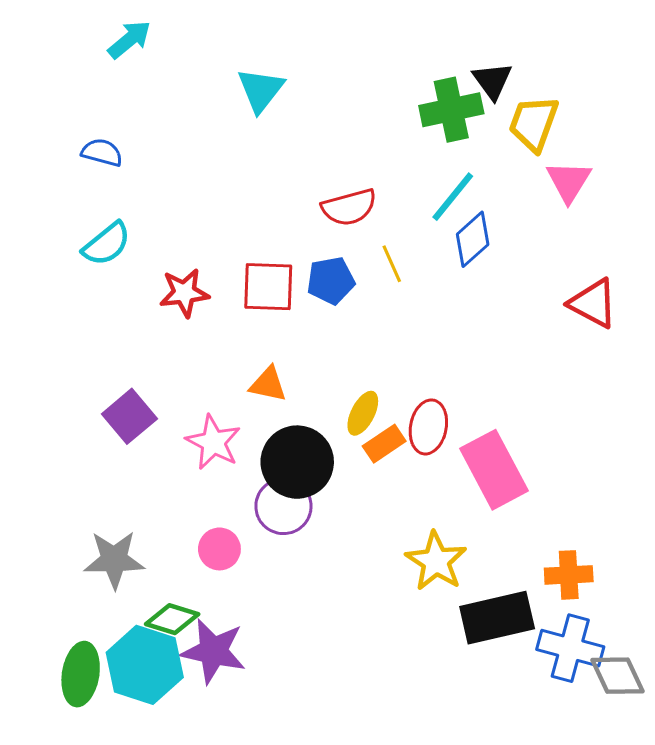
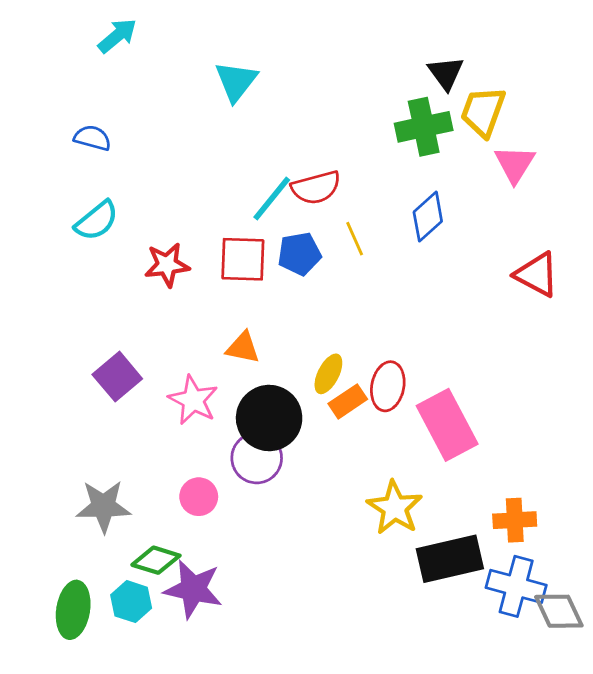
green cross: (451, 110) -> (424, 127), moved
cyan line: (453, 197) -> (272, 199), moved
cyan hexagon: (145, 665) -> (131, 602), size x0.6

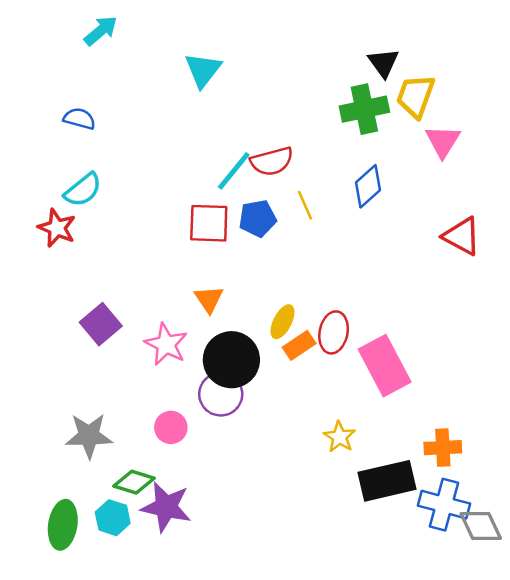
red star: (167, 265) -> (57, 228), moved, turned 30
orange triangle: (243, 348) -> (209, 299), turned 44
yellow star: (395, 508) -> (339, 437), size x0.7

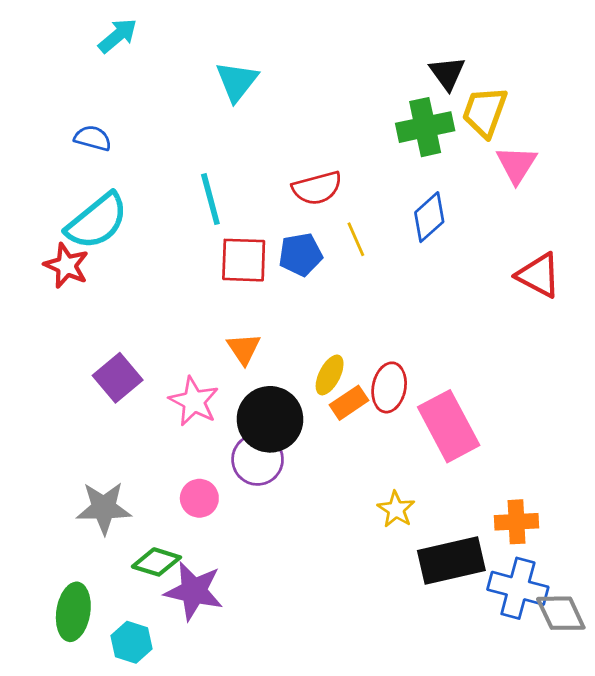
cyan line: (234, 171) -> (210, 199), moved, turned -54
cyan semicircle: (83, 190) -> (97, 221), size x1.4
cyan hexagon: (113, 518) -> (131, 642), moved

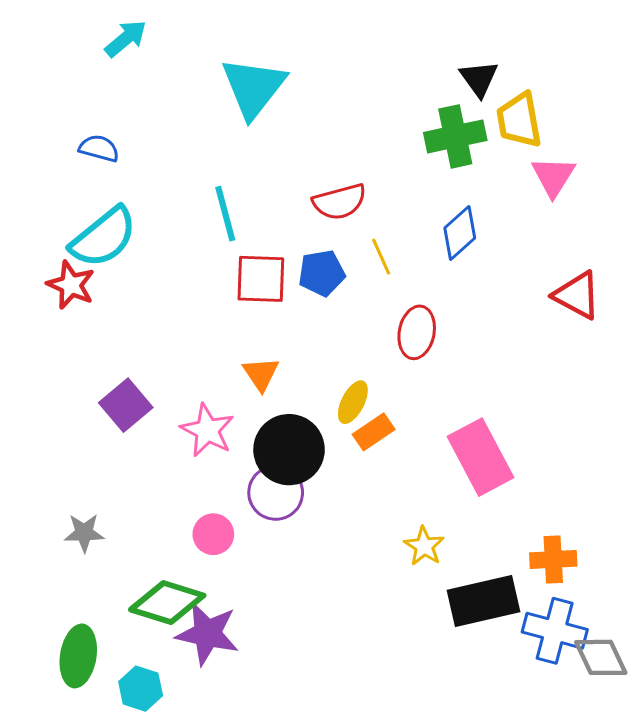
cyan triangle: (237, 81) -> (253, 87), size x1.4
yellow trapezoid: (485, 112) -> (519, 120), turned -30
red ellipse: (389, 387) -> (417, 332), moved
gray star: (104, 508) -> (84, 533), moved, size x0.7
green diamond: (156, 562) -> (167, 603), size x1.4

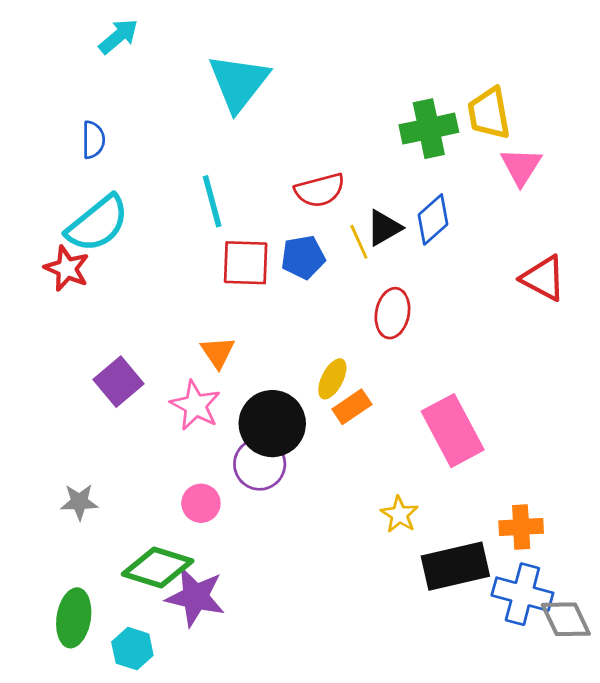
black triangle: (479, 79) -> (384, 228), moved, turned 36
blue semicircle: (99, 148) -> (93, 140), turned 75
orange triangle: (261, 374) -> (218, 352), moved

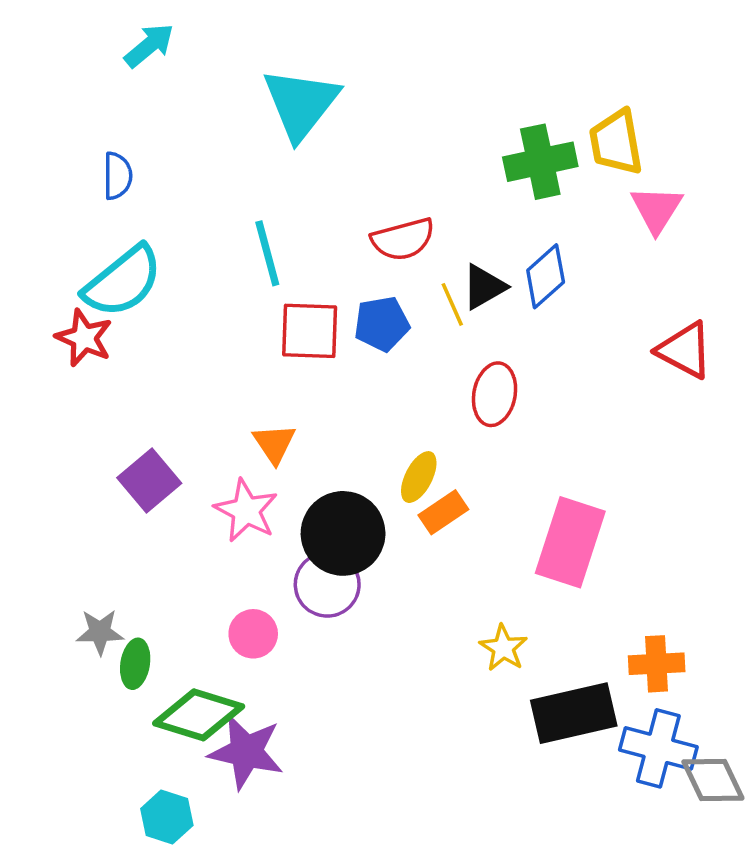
pink rectangle: (453, 431) -> (570, 542), turned 46
green ellipse: (74, 618) -> (135, 664), moved, size x0.7

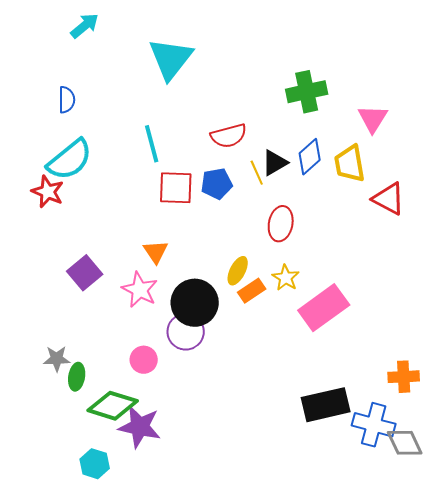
yellow trapezoid: (616, 142) -> (350, 164), moved
pink rectangle: (570, 542) -> (324, 308), turned 36
yellow star: (503, 648) -> (286, 278), moved
orange cross: (657, 664) -> (404, 377), moved

